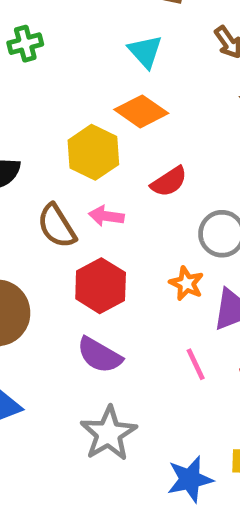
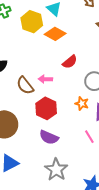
yellow hexagon: (93, 152) -> (32, 22), moved

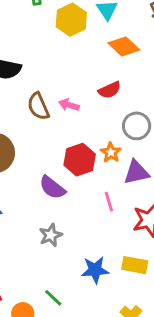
orange diamond: (55, 34) -> (124, 46), moved
red hexagon: (46, 108) -> (80, 160), moved
gray star: (56, 170) -> (51, 235), size x0.7

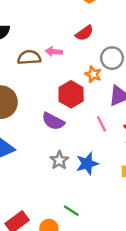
brown semicircle: (38, 106) -> (29, 57), turned 120
orange star: (111, 152) -> (93, 74), moved
blue star: (95, 270) -> (87, 164), moved

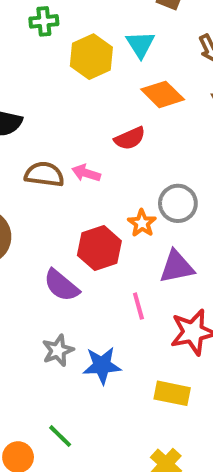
red semicircle: (84, 33) -> (130, 138), moved

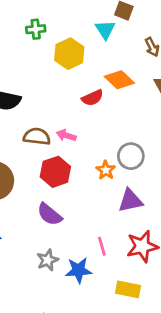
cyan triangle: (140, 44) -> (105, 30), moved
red semicircle: (130, 138) -> (92, 98), moved
red hexagon: (99, 248) -> (55, 172), moved
pink line: (138, 306) -> (102, 246), moved

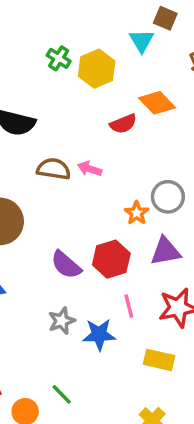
green cross: (36, 29) -> (59, 58), moved, turned 36
red hexagon: (55, 172) -> (111, 259), moved

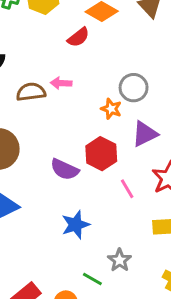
gray star: (62, 321) -> (120, 260), moved
blue star: (99, 335) -> (76, 225), moved

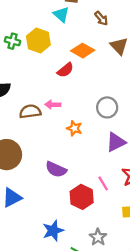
orange star: (111, 109) -> (74, 128), moved
red hexagon: (101, 154) -> (82, 197), moved
blue star: (76, 225) -> (53, 231), moved

